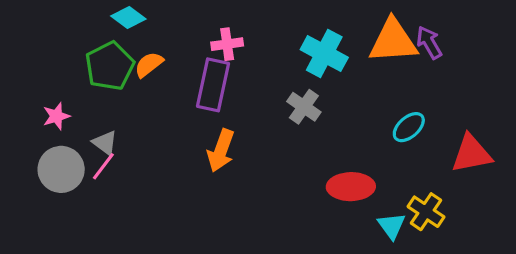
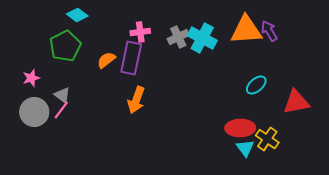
orange semicircle: (149, 64) -> (106, 60), moved
gray cross: (304, 107) -> (178, 37), moved, turned 30
red ellipse: (351, 187) -> (240, 128), moved

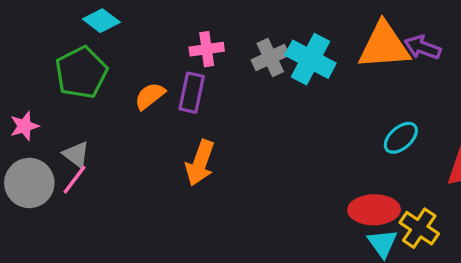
purple arrow: (269, 31) -> (423, 47), turned -40
purple rectangle: (131, 58) -> (192, 93), size x0.7

